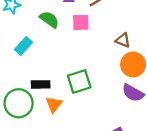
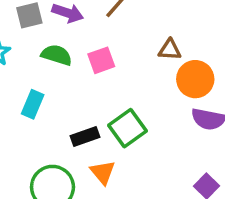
pink square: (81, 22) -> (101, 60), moved
black rectangle: (41, 84) -> (85, 136), moved

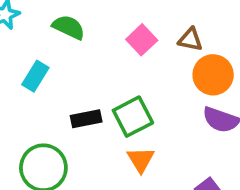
pink square: (101, 60) -> (142, 40), moved, turned -32
orange triangle: (103, 172) -> (141, 160), moved

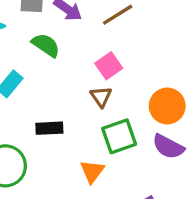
brown triangle: (190, 39) -> (101, 97), moved, turned 35
green square: (133, 117) -> (119, 136), moved

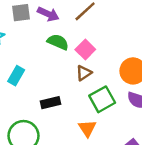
green semicircle: (46, 45) -> (58, 42), moved
brown triangle: (101, 97) -> (84, 73), turned 42

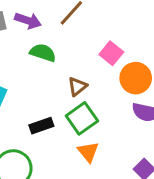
pink square: (85, 49) -> (111, 53), moved
green square: (102, 99) -> (82, 118), moved

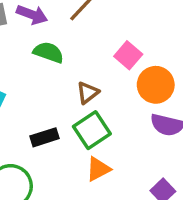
orange triangle: (88, 152) -> (98, 169), turned 40

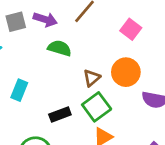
pink square: (128, 55) -> (131, 29), moved
orange circle: (156, 85) -> (126, 72), moved

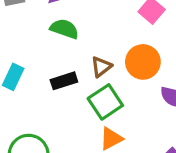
black rectangle: (60, 114) -> (64, 81), moved

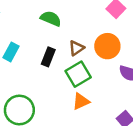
black rectangle: (64, 81) -> (48, 57), turned -54

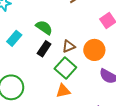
green semicircle: (51, 19) -> (44, 27), moved
green square: (78, 74) -> (65, 68), turned -30

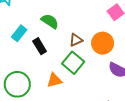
black rectangle: (44, 49) -> (40, 46), moved, turned -63
orange triangle: (63, 91) -> (54, 80), moved

